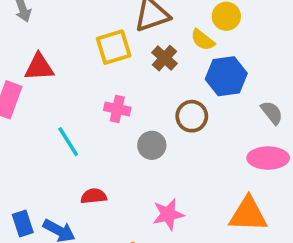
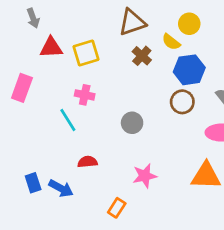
yellow square: (114, 47) -> (86, 53), moved
red triangle: (39, 67) -> (51, 47), moved
pink cross: (117, 109) -> (85, 95), moved
brown circle: (192, 116) -> (182, 102), moved

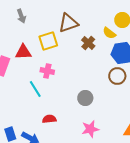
gray arrow: (33, 18) -> (21, 16), moved
brown triangle: (132, 22) -> (68, 23), moved
red triangle: (51, 47) -> (23, 52), moved
gray circle: (132, 123) -> (85, 98), moved

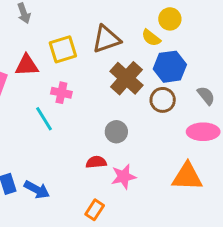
brown triangle: (68, 23) -> (106, 39), moved
brown cross: (88, 43) -> (126, 78), moved, size x1.6
red semicircle: (49, 119) -> (96, 162), moved

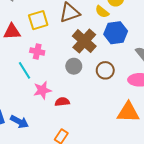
brown circle: (163, 100) -> (105, 70), moved
gray circle: (116, 132) -> (74, 66), moved
pink star: (124, 177) -> (42, 90), moved

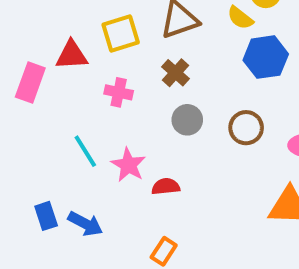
brown cross: (84, 41) -> (175, 73), moved, size x0.6
cyan line: (25, 70) -> (85, 151), moved
pink star: (42, 90) -> (128, 165), turned -30

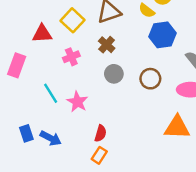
yellow square: (121, 34) -> (73, 20), turned -30
pink rectangle: (30, 83) -> (17, 65), moved
pink cross: (119, 92) -> (71, 57), turned -35
red semicircle: (166, 186) -> (101, 133), moved, turned 112

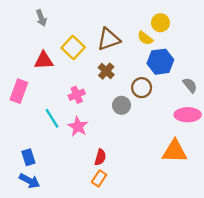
pink cross: (71, 57) -> (77, 95), moved
gray circle: (114, 74) -> (122, 105), moved
brown circle: (150, 79) -> (142, 88), moved
blue arrow: (51, 138) -> (29, 181), moved

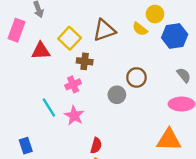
blue hexagon: (160, 62) -> (175, 36), moved
brown cross: (106, 71) -> (85, 61), moved, turned -35
pink rectangle: (19, 91) -> (17, 30), moved

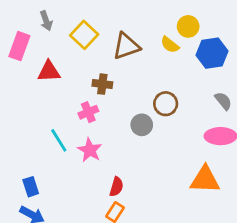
yellow square: (70, 38) -> (84, 35), moved

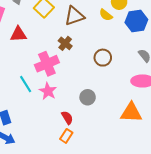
brown cross: (102, 84) -> (65, 43), moved, turned 32
pink cross: (88, 112) -> (47, 64), size x1.6
gray circle: (142, 125) -> (88, 97), moved
red semicircle: (116, 187) -> (67, 118), turned -48

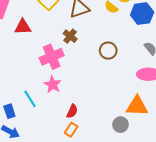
cyan line: (26, 84) -> (30, 99), moved
gray circle: (88, 97) -> (120, 125), moved
red semicircle: (67, 118) -> (72, 111), turned 56

